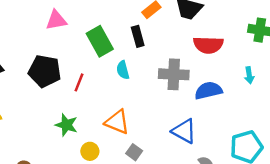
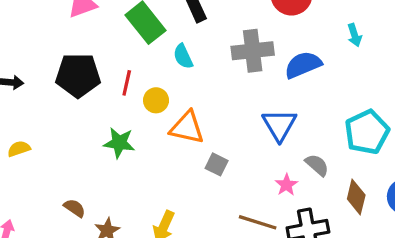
blue triangle: (184, 131) -> (279, 125), turned 40
yellow circle: (90, 151) -> (156, 100), moved

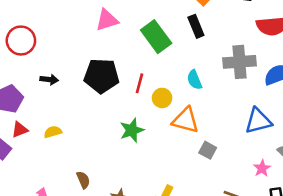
cyan semicircle: (183, 56) -> (194, 80), moved
blue triangle: (279, 125) -> (258, 121), turned 44
green star: (119, 143) -> (132, 130), turned -30
brown semicircle: (75, 208) -> (83, 180), moved, turned 30

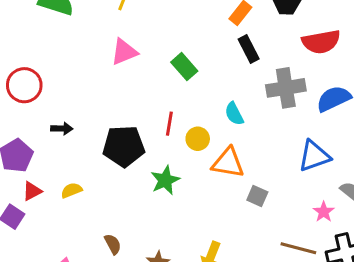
black rectangle: (196, 26) -> (249, 49), moved
green rectangle: (156, 37) -> (184, 67), size x0.7
black pentagon: (101, 76) -> (124, 146), moved

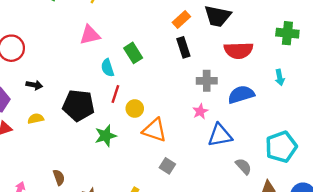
gray cross: (286, 88) -> (207, 81), size x0.7
cyan semicircle: (234, 114) -> (107, 68), moved
yellow semicircle: (72, 190) -> (36, 119), moved
gray square: (257, 196) -> (167, 166), moved
pink star: (324, 212) -> (200, 111), moved

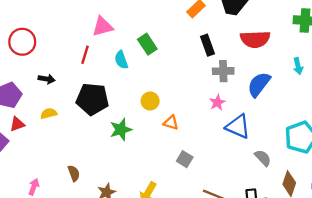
black rectangle: (183, 47) -> (207, 45), moved
red line: (115, 94) -> (85, 55), moved
blue semicircle: (241, 95) -> (259, 84), turned -35
orange triangle: (155, 130) -> (171, 123), size x0.6
blue triangle: (220, 135) -> (238, 127), turned 35

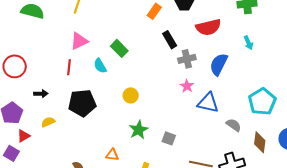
orange triangle: (171, 123) -> (112, 155), moved
green star: (121, 130) -> (139, 130), moved

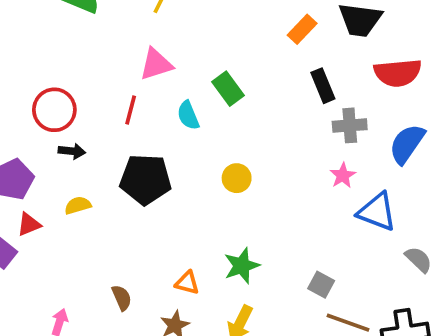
red circle: (15, 66) -> (54, 110), moved
green star: (139, 130) -> (242, 266), moved
gray square: (169, 138) -> (321, 285), moved

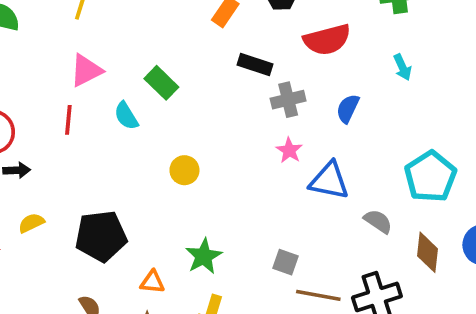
black rectangle: (323, 86) -> (255, 64), turned -40
blue semicircle: (407, 144) -> (348, 109), size x0.7
black pentagon: (145, 179) -> (101, 236), moved

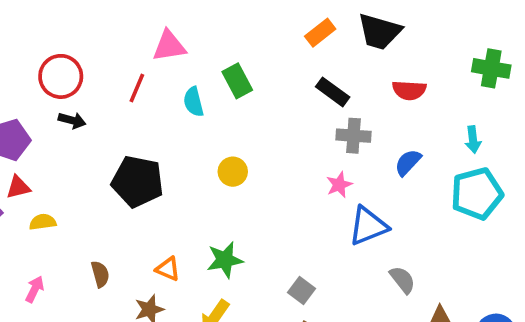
red semicircle: (327, 40) -> (409, 90), size x0.7
cyan pentagon: (430, 177) -> (477, 194), moved
blue triangle: (329, 181) -> (368, 226), turned -51
yellow semicircle: (31, 223) -> (43, 222), moved
black pentagon: (101, 236) -> (138, 182), moved

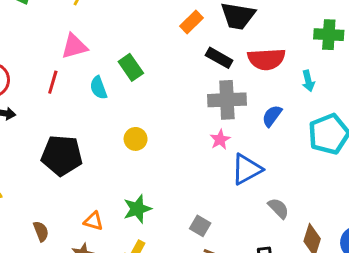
red semicircle: (409, 90) -> (266, 59), size x1.4
black rectangle: (333, 92) -> (219, 58), moved
gray cross: (354, 136) -> (227, 100), size x1.4
cyan arrow: (473, 140) -> (308, 81), moved

